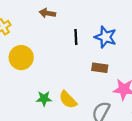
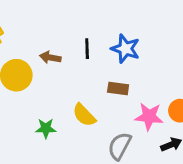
brown arrow: (47, 13) -> (50, 58), moved
yellow semicircle: (68, 100) -> (84, 115), moved

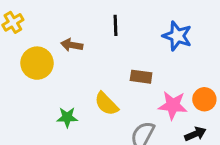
black line: (87, 49) -> (115, 25), moved
blue star: (125, 49) -> (177, 36), moved

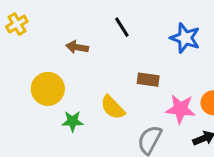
black line: (115, 25) -> (122, 27), turned -30
yellow circle: (37, 63) -> (48, 89), moved

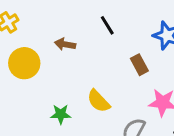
brown rectangle: (148, 80) -> (139, 65), moved, turned 54
yellow circle: (48, 89) -> (24, 63), moved

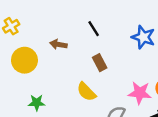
brown rectangle: (139, 65) -> (100, 63), moved
green star: (61, 114) -> (37, 103), moved

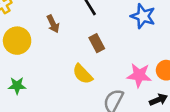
brown arrow: (58, 44) -> (53, 24), turned -126
green star: (37, 103) -> (17, 86), moved

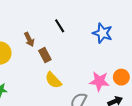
brown rectangle: (97, 43) -> (45, 55), moved

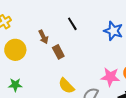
yellow semicircle: (53, 80) -> (66, 86), moved

